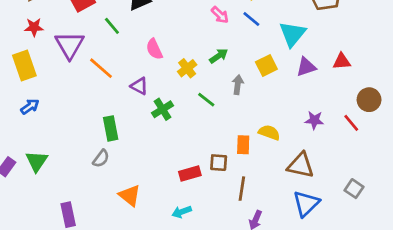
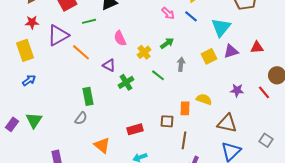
green line: (112, 26) -> (89, 21), turned -64
purple triangle: (70, 45) -> (58, 35), turned 30
yellow square: (266, 65) -> (209, 56), moved
red rectangle: (190, 174) -> (135, 129), moved

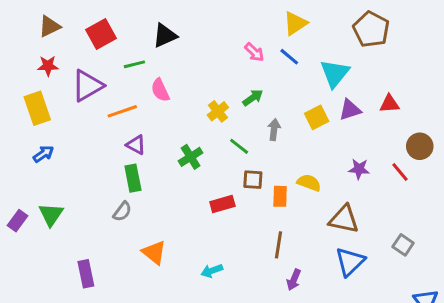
pink semicircle: (120, 38) -> (160, 90), moved
orange line: (81, 52) -> (122, 111), turned -60
purple triangle: (109, 65) -> (136, 145), moved
brown square: (167, 121) -> (253, 180), moved
red rectangle: (135, 129) -> (222, 204), moved

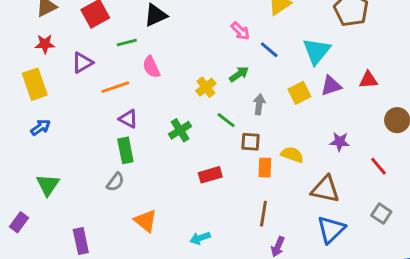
blue line: (289, 57) -> (269, 50), moved
purple triangle: (87, 86) -> (82, 63), size x0.7
red line: (400, 172) -> (378, 166), moved
brown square: (253, 180) -> (250, 142), moved
purple rectangle: (18, 221) -> (19, 222), moved

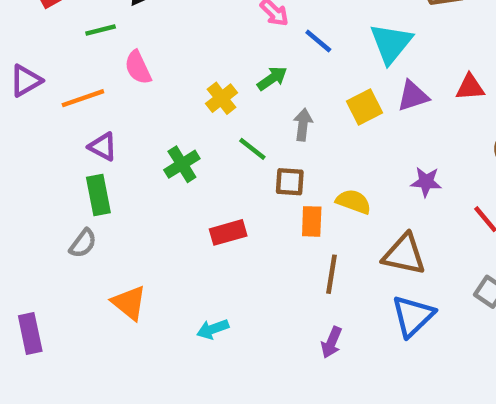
purple triangle: (82, 63) -> (26, 81), moved
brown line: (263, 214) -> (331, 274), moved

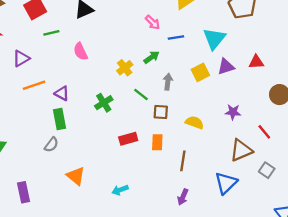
green line: (101, 30) -> (51, 33), moved
blue line: (318, 41) -> (176, 38), turned -49
orange line: (83, 98) -> (34, 85), moved
orange rectangle: (312, 221) -> (157, 142), moved
brown triangle: (404, 254) -> (241, 150), moved, turned -35

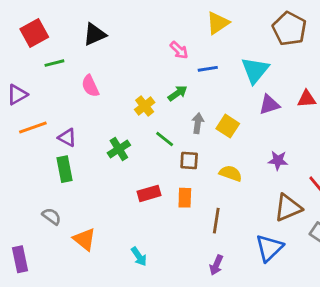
yellow square: (200, 72) -> (228, 126), moved, turned -30
gray semicircle: (51, 145) -> (52, 216), moved, turned -91
cyan arrow: (120, 190) -> (139, 256), turned -105

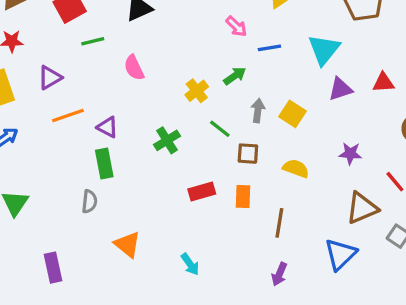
gray semicircle: (52, 216) -> (89, 201), moved, turned 60

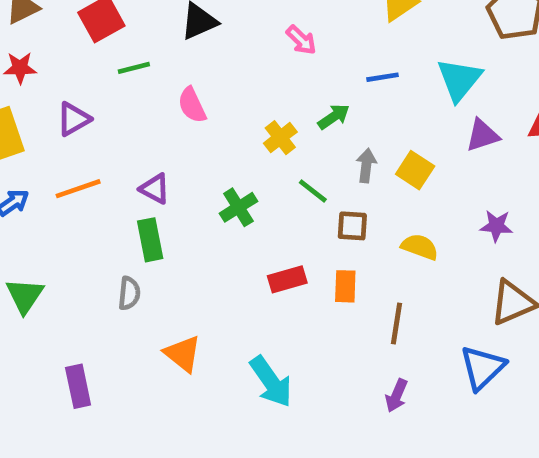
pink arrow: (236, 26) -> (301, 40), moved
orange line: (68, 116) -> (78, 189), moved
cyan arrow: (190, 264) -> (271, 382), size x1.6

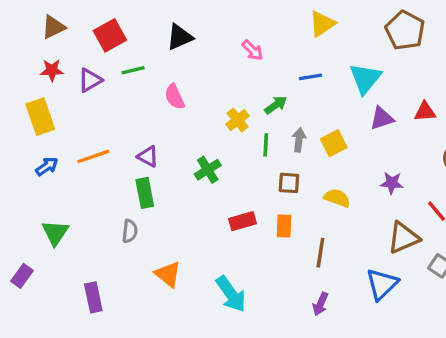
purple triangle: (73, 119) -> (90, 80), moved
yellow square: (415, 170) -> (334, 143), turned 30
green line: (313, 191) -> (266, 145), moved, turned 55

